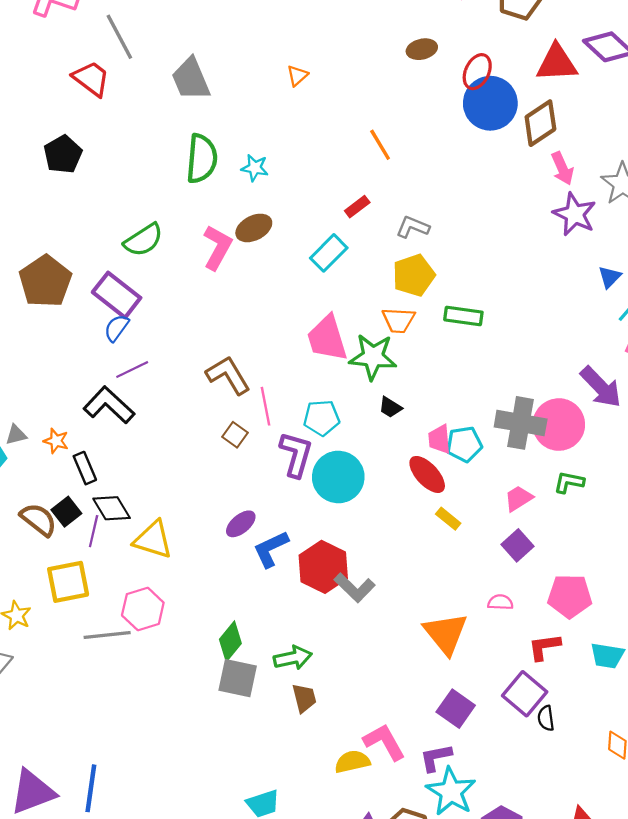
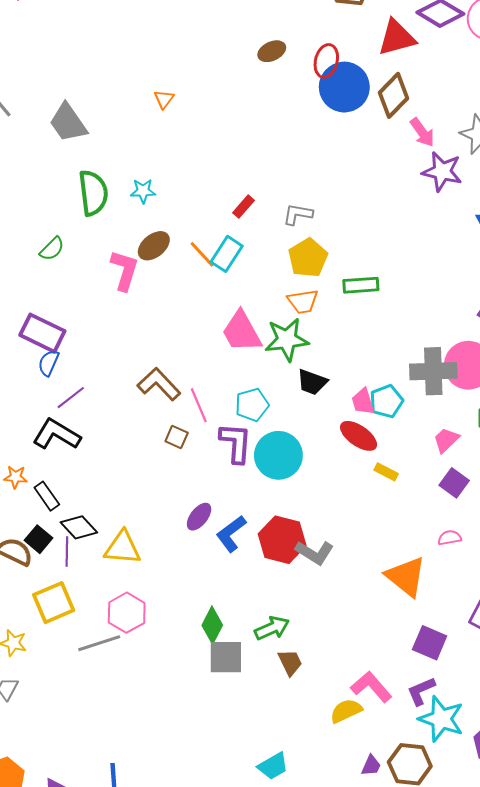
orange line: (380, 145) -> (202, 254), moved
green semicircle: (143, 240) -> (52, 249), moved, size x0.7
black trapezoid: (390, 407) -> (312, 382), size x1.4

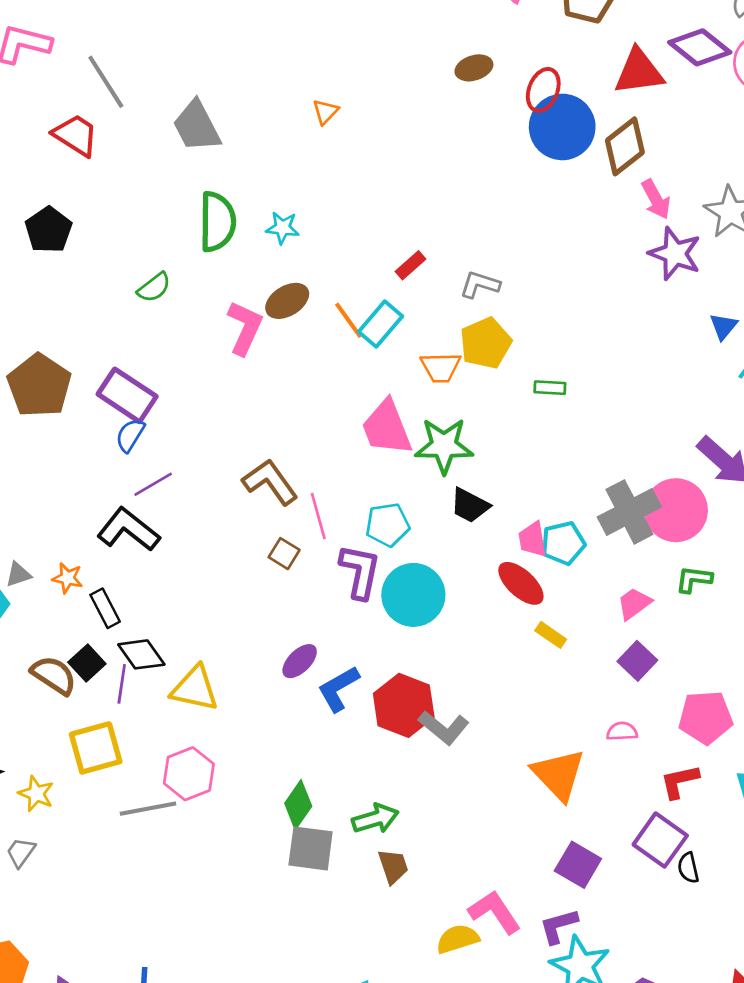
green rectangle: (361, 285) -> (550, 388), size x0.7
orange trapezoid: (303, 302) -> (441, 367), moved
gray cross: (433, 371) -> (629, 512), turned -33

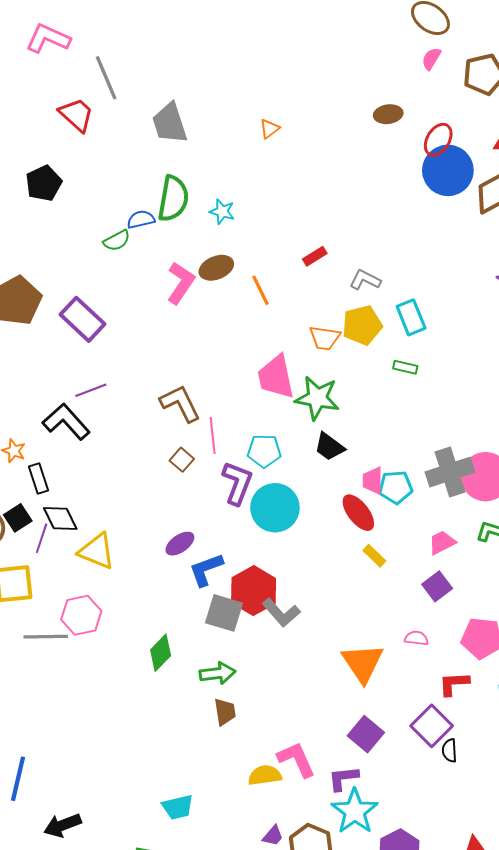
cyan rectangle: (380, 324) -> (411, 317), moved, turned -72
blue semicircle: (130, 435) -> (141, 219), moved, turned 36
gray square: (311, 848) -> (224, 613), moved

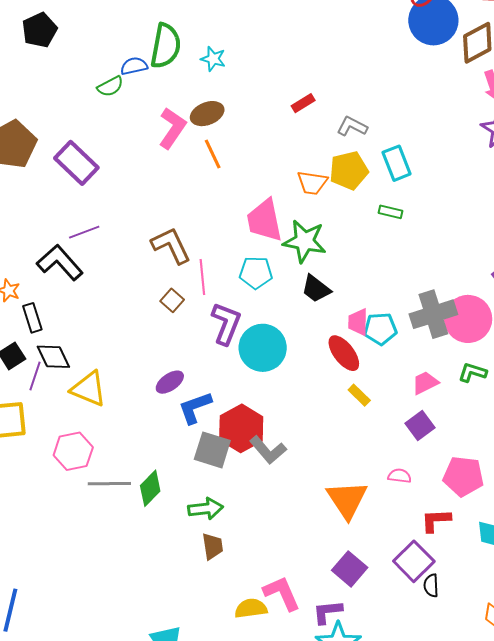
orange line: (261, 290) -> (213, 154), moved
cyan pentagon: (264, 451) -> (256, 273), moved
gray line: (46, 637) -> (109, 484), moved

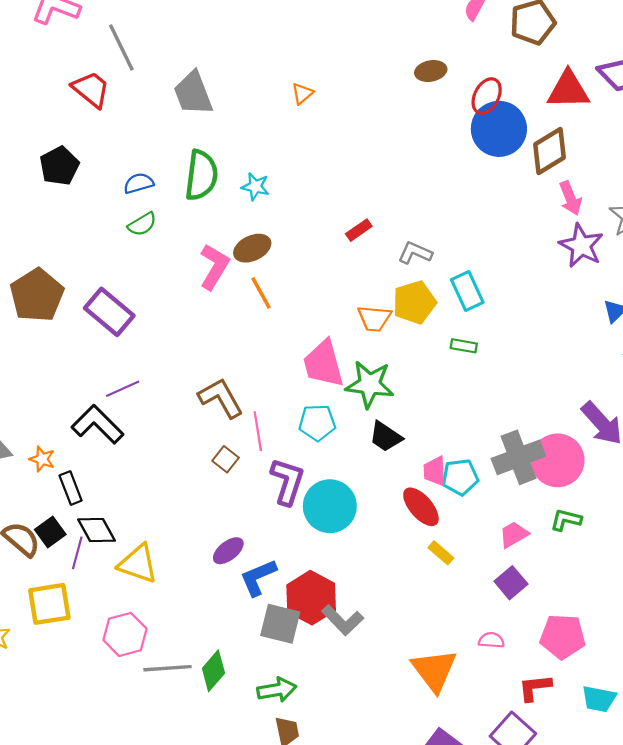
blue semicircle: (134, 66) -> (139, 183), moved

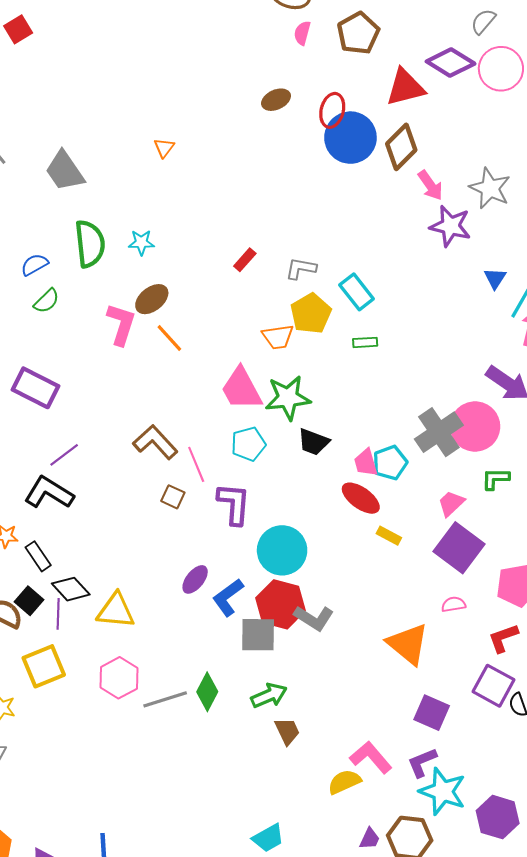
cyan circle: (330, 506) -> (282, 550), moved
purple square: (511, 583) -> (459, 548), size x1.6

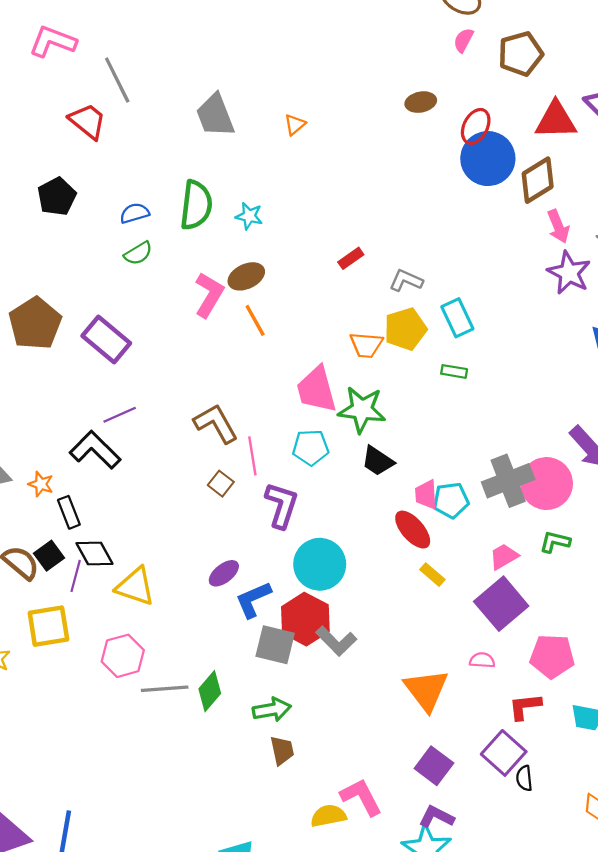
gray trapezoid: (65, 171) -> (215, 115), moved
purple L-shape: (422, 762) -> (436, 817), moved, turned 36

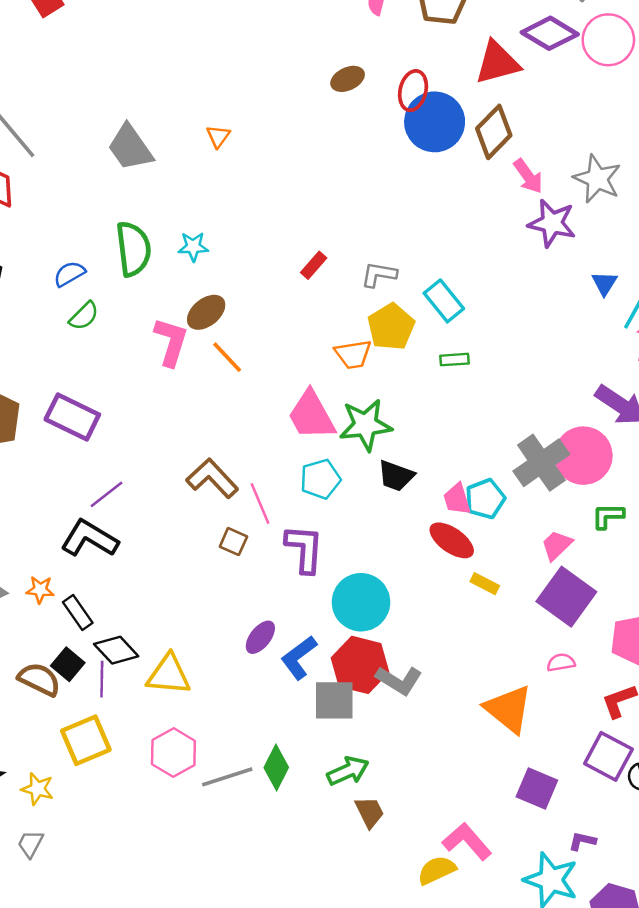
purple L-shape: (436, 817) -> (582, 841), moved, size x0.7

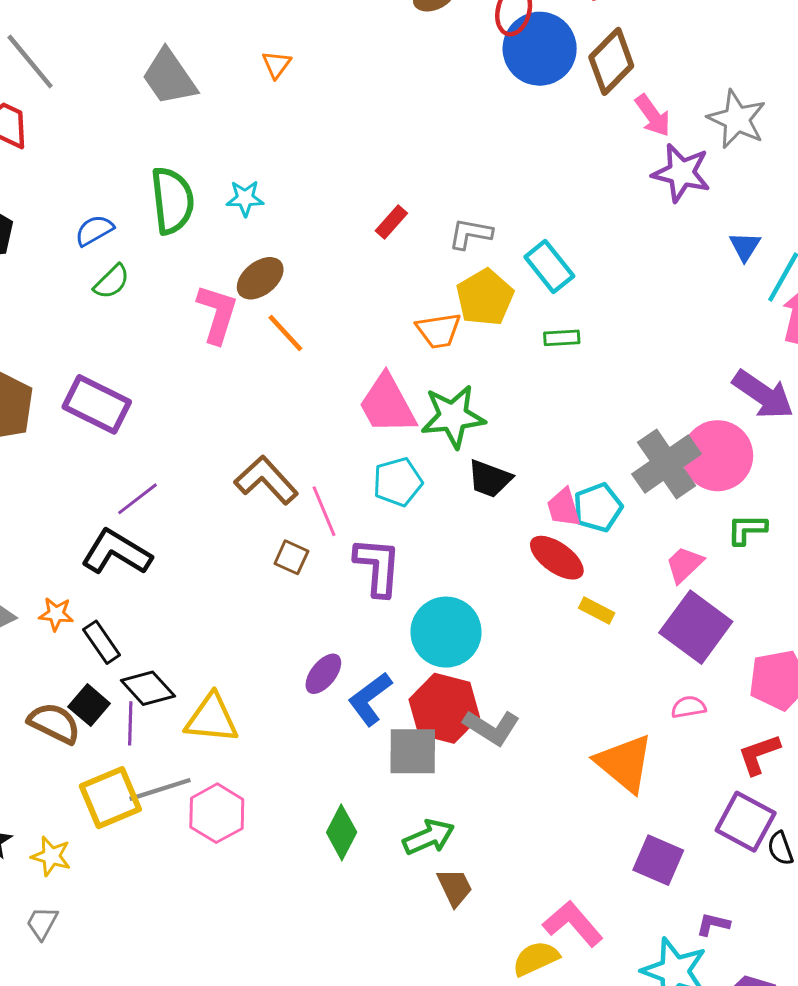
gray line: (227, 777) -> (160, 789), moved

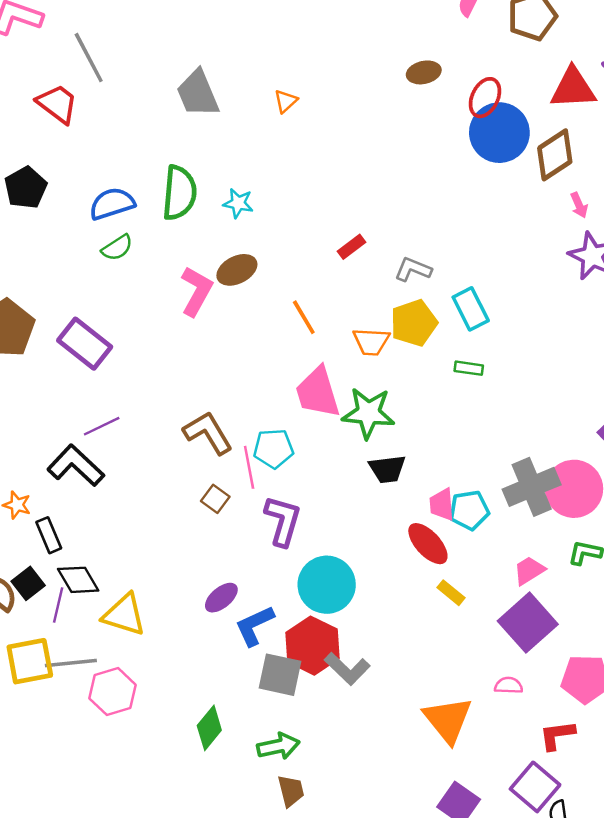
pink arrow: (653, 116) -> (579, 205), size x0.7
blue semicircle: (94, 230) -> (112, 204), size x1.4
orange line: (285, 333) -> (304, 317), moved
black trapezoid: (490, 479) -> (387, 469), turned -39
cyan pentagon: (398, 482) -> (274, 449), moved

